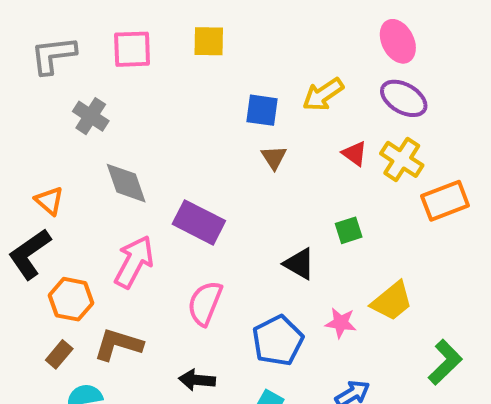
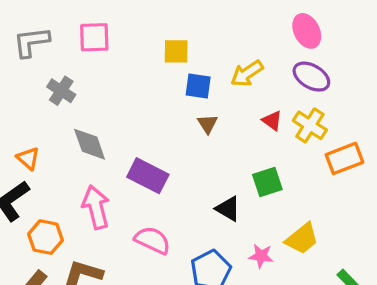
yellow square: (209, 41) -> (176, 51), moved
green square: (349, 230) -> (267, 182), size x1.4
pink arrow: (134, 262) -> (96, 207), turned -42
pink semicircle: (205, 303) -> (153, 240), turned 93

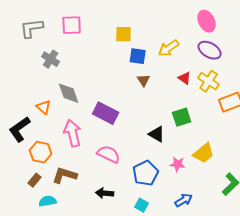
orange triangle: (28, 158) -> (44, 107), moved

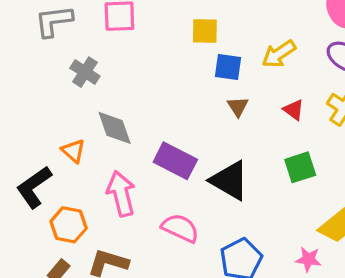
red triangle: (185, 78) -> (294, 110), moved
black triangle: (157, 134) -> (230, 180), moved, size x1.5
pink star: (178, 164) -> (308, 259), moved

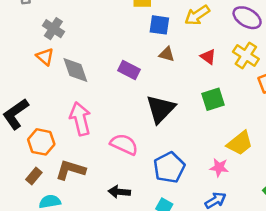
brown triangle: (238, 107) -> (167, 54), turned -42
orange triangle: (73, 151) -> (45, 57), moved
purple rectangle: (175, 161) -> (129, 70), moved, size x0.7
black triangle: (230, 180) -> (161, 109), turned 44

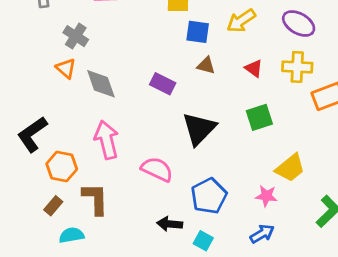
yellow cross: (246, 55) -> (297, 67), turned -30
brown L-shape: (70, 170) -> (95, 199), turned 72
black arrow: (119, 192) -> (170, 224), moved

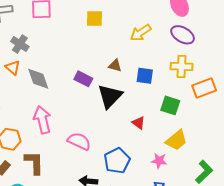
blue square: (198, 32) -> (145, 76), moved
red triangle: (254, 68) -> (139, 123), moved
green square: (259, 117) -> (170, 105), moved, turned 36
black triangle: (199, 129) -> (110, 96), moved

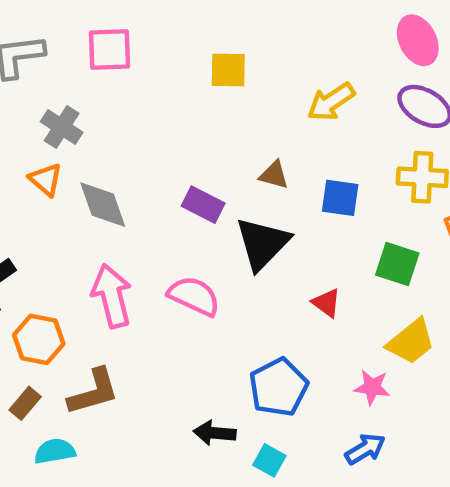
pink semicircle: (79, 141) -> (194, 296), moved
brown L-shape: (34, 163) -> (94, 392), turned 75

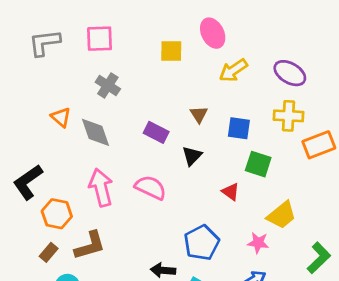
pink ellipse: (418, 40) -> (213, 33), moved
gray cross: (62, 127) -> (108, 85), moved
brown triangle: (274, 175) -> (199, 114), turned 42
black triangle: (262, 243) -> (192, 156), size x0.6
green square: (397, 264) -> (258, 164), moved

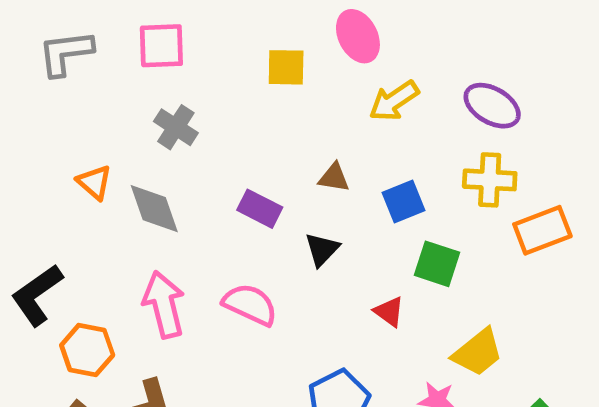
brown triangle: (199, 114) -> (334, 178), turned -48
blue square: (239, 128) -> (403, 201), turned -30

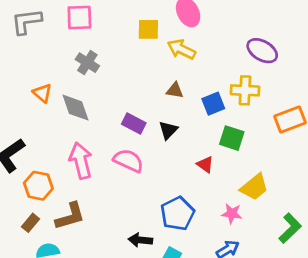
yellow arrow: (394, 101) -> (181, 49), moved, turned 60
yellow cross: (490, 180) -> (245, 90), moved
purple rectangle: (260, 209) -> (134, 123), moved

